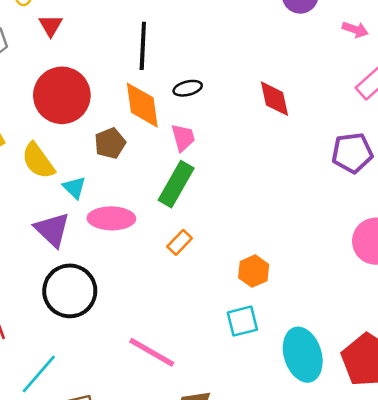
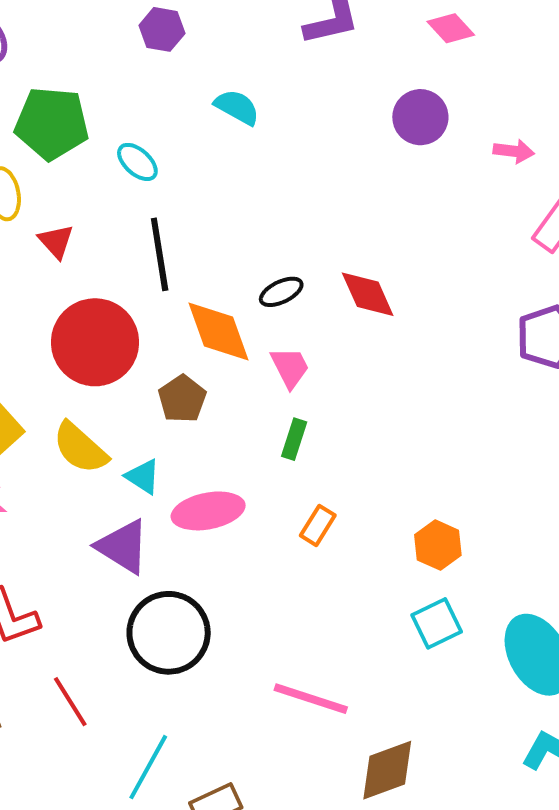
black line: (143, 46) -> (160, 254), moved
red diamond: (275, 99) -> (368, 294), moved
green rectangle: (176, 184) -> (294, 439), size x0.6

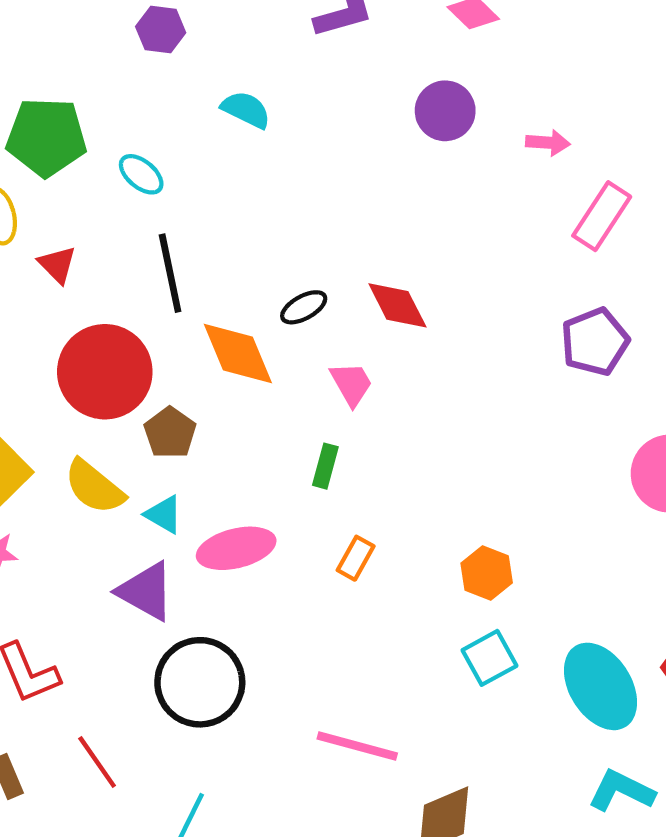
pink trapezoid: (290, 367) -> (351, 384), moved
brown pentagon: (182, 399) -> (170, 433), moved

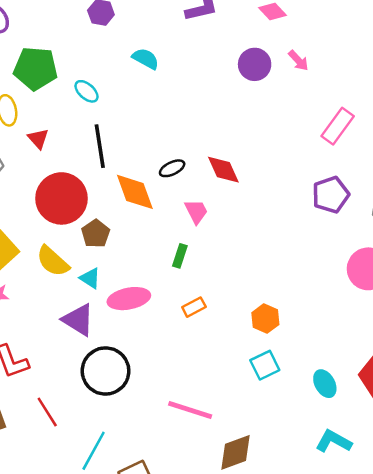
pink arrow: (548, 143) -> (298, 60), moved, turned 40
orange rectangle: (356, 558) -> (194, 307), turned 30
cyan ellipse: (601, 686) -> (325, 384), size x0.6

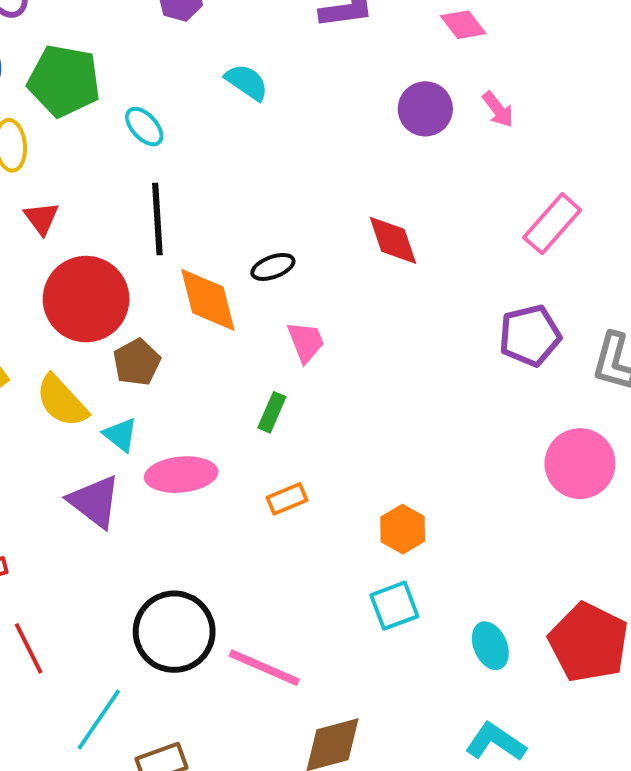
red triangle: (38, 139) -> (41, 218), moved
red diamond: (223, 170) -> (393, 240), moved
black circle: (106, 371) -> (174, 632), moved

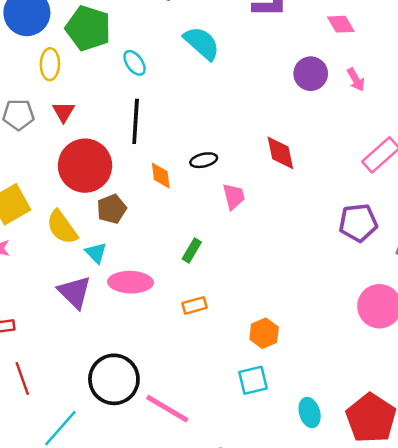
cyan semicircle: (247, 82) -> (202, 43), size x1.4
orange diamond: (208, 300) -> (161, 176), size x0.6
pink trapezoid: (306, 342) -> (234, 196), moved

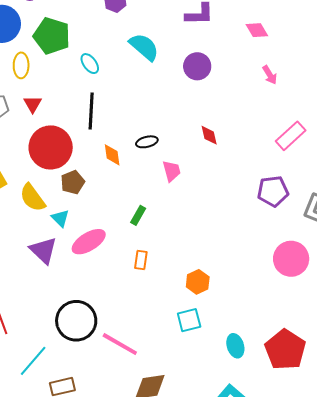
purple circle: (311, 74) -> (197, 66), moved
red diamond: (280, 153) -> (209, 135), size x0.7
pink ellipse: (130, 282) -> (89, 242), turned -32
orange rectangle: (194, 305) -> (141, 260), turned -66

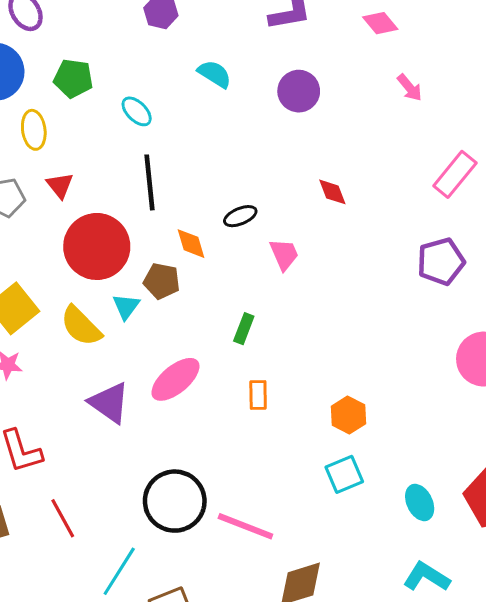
green pentagon: (52, 36) -> (73, 78), size x0.7
cyan semicircle: (144, 47) -> (215, 74), size x0.7
brown pentagon: (73, 182) -> (162, 281), moved, turned -30
cyan triangle: (60, 218) -> (126, 306), moved, turned 30

